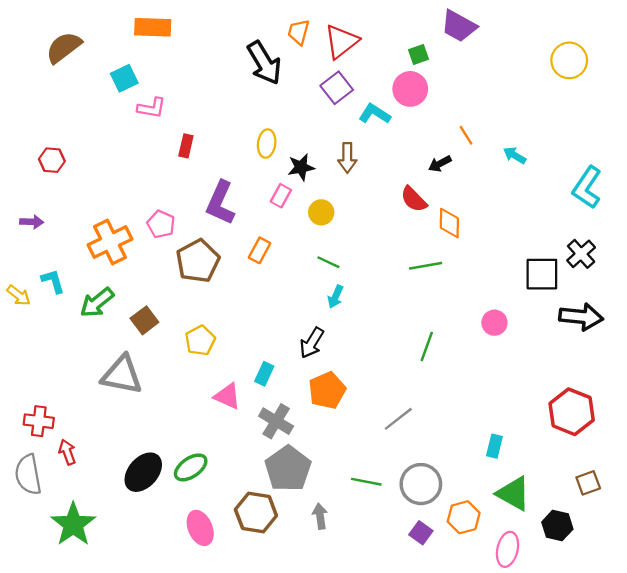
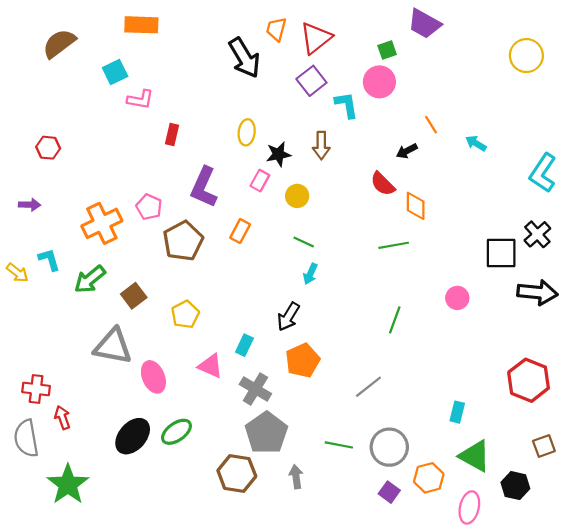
cyan L-shape: (375, 114) -> (346, 105), turned 48
pink ellipse: (200, 528) -> (153, 377), moved

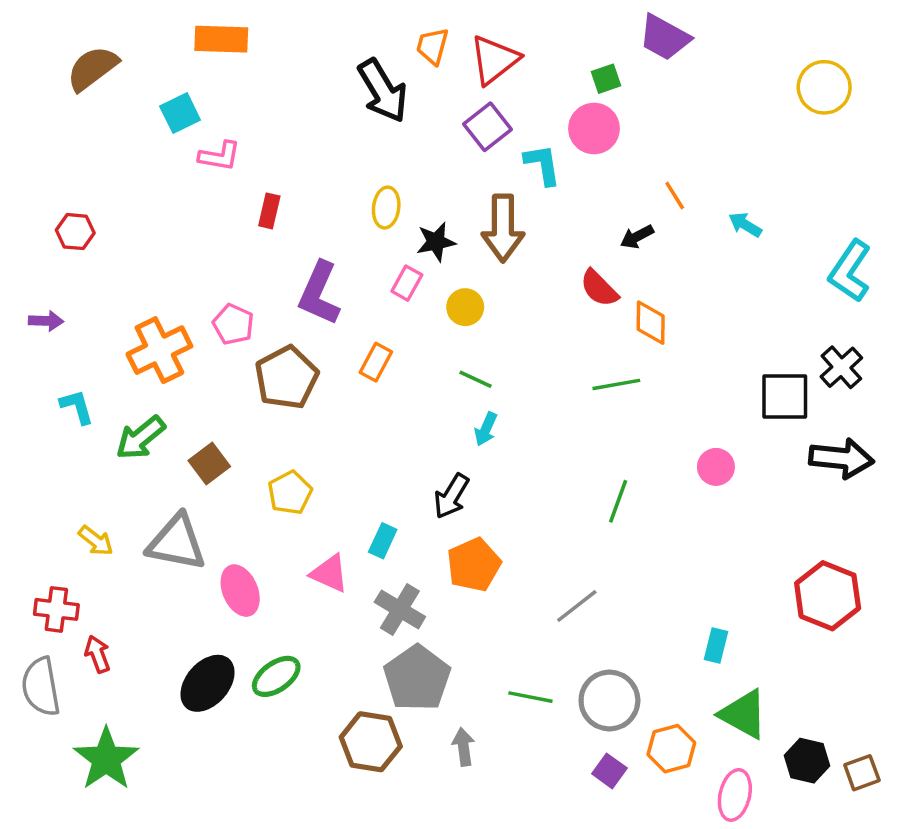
brown arrow: (321, 145) -> (503, 228), size x1.5
yellow arrow: (17, 273) -> (96, 541), moved
brown square: (544, 446) -> (862, 773), moved

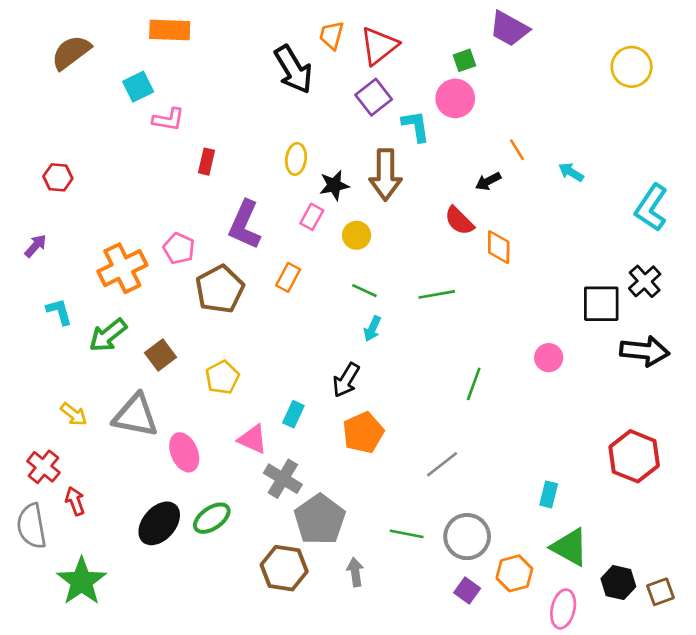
purple arrow: (46, 321) -> (36, 246), turned -50
green line: (616, 384) -> (437, 294), moved
red cross: (56, 609) -> (43, 467), turned 32
gray cross: (400, 609) -> (283, 479), moved

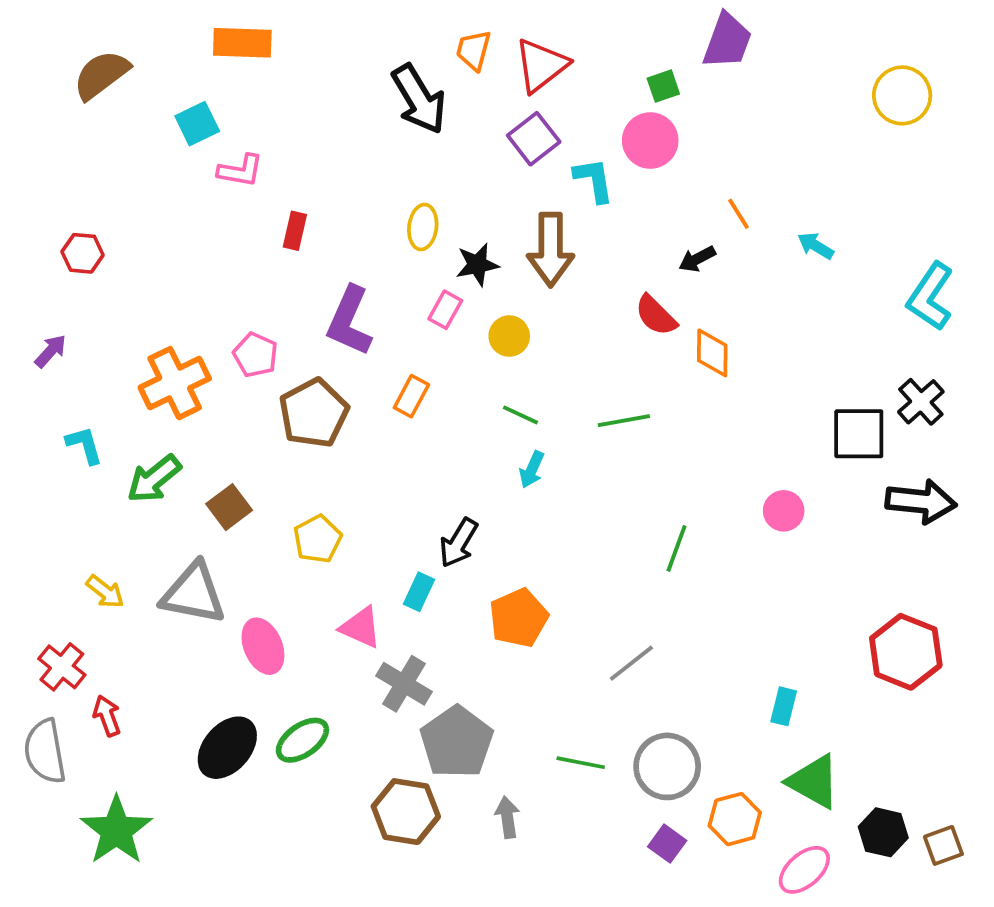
purple trapezoid: (509, 29) -> (727, 41), turned -99
black arrow: (346, 380) -> (458, 543), moved
pink ellipse: (563, 609) -> (804, 870), turned 36

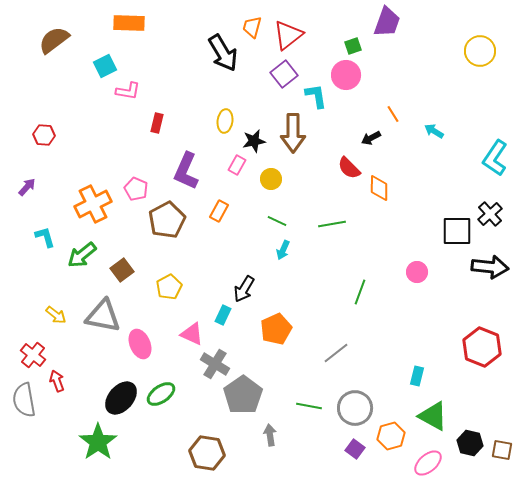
brown hexagon: (406, 812) -> (207, 453), moved
green star: (116, 830) -> (98, 442), moved
brown square: (943, 845) -> (502, 450), turned 30

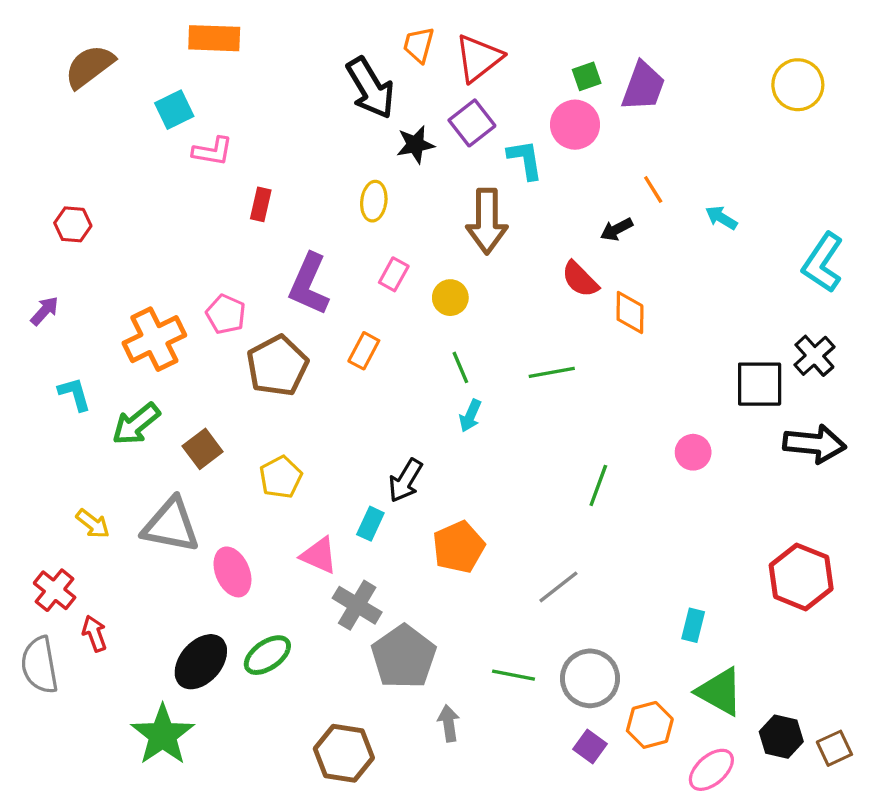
purple trapezoid: (387, 22) -> (643, 86), moved
black star: (254, 141) -> (415, 145), moved
green line: (277, 221) -> (460, 367), turned 42
brown square: (502, 450) -> (834, 748), turned -35

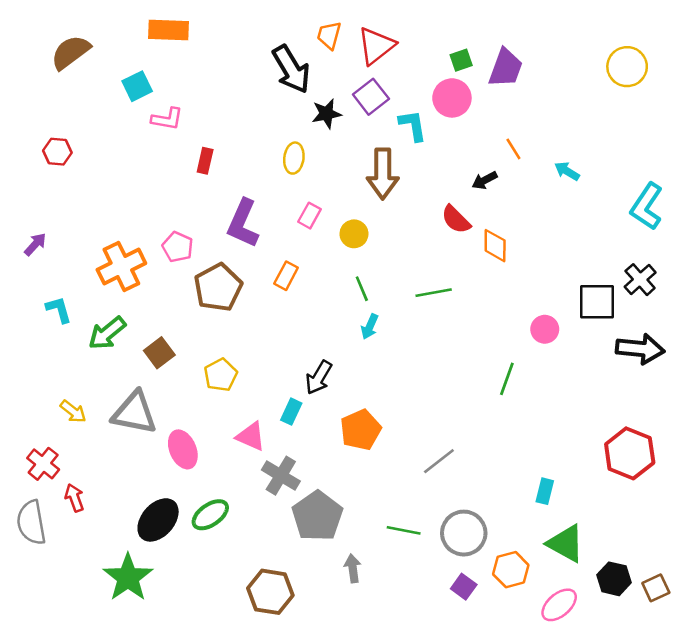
red hexagon: (73, 224) -> (57, 152), moved
pink circle: (693, 452) -> (545, 329), moved
green line: (598, 485) -> (507, 379), moved

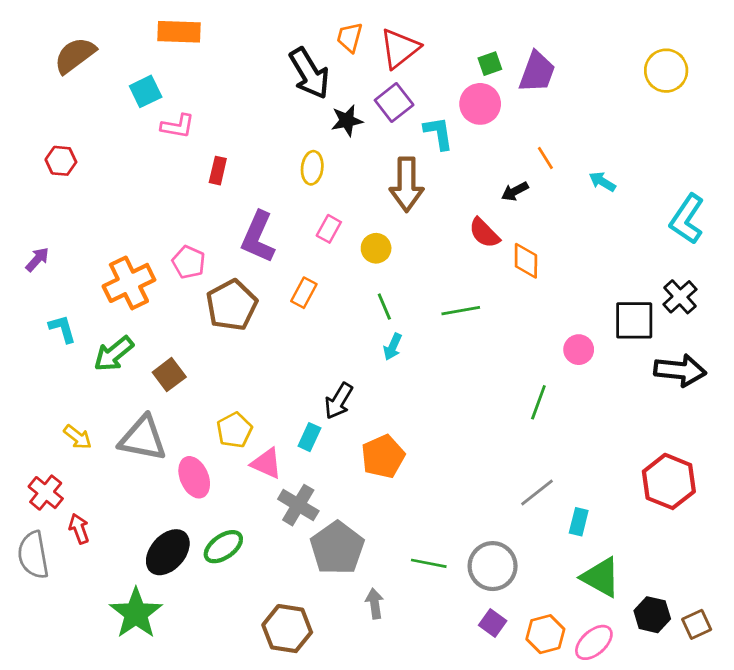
yellow pentagon: (221, 375) -> (234, 430), moved
gray line: (439, 461) -> (537, 493), moved
orange hexagon: (511, 570) -> (545, 634), moved

